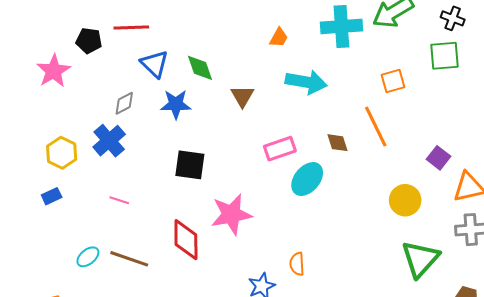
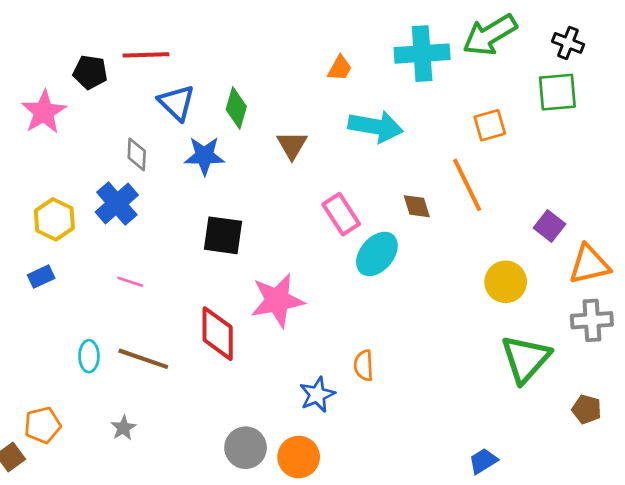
green diamond: (200, 68) -> (236, 108), turned 36
gray diamond: (124, 103) -> (137, 154), turned -60
pink rectangle: (280, 149) -> (341, 214), turned 76
cyan ellipse: (88, 257) -> (89, 356), turned -50

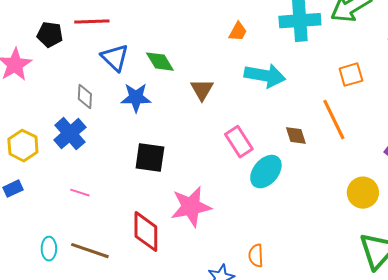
green diamond: (236, 108) -> (160, 62), turned -48

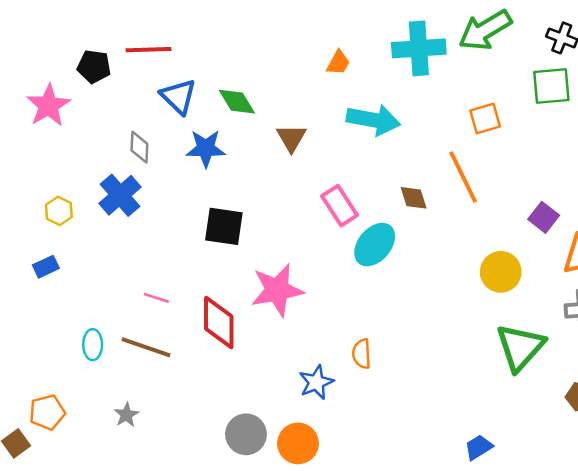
yellow hexagon: (23, 146) -> (59, 211), size x0.7
pink line: (80, 193) -> (156, 298), moved

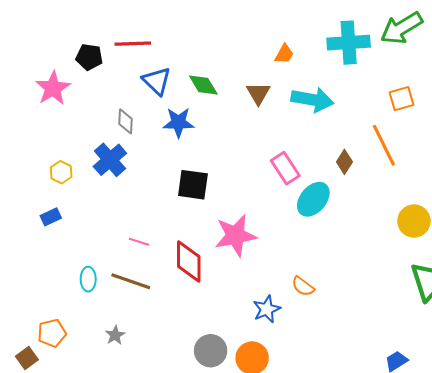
brown triangle: (291, 138) -> (258, 93), moved
brown diamond: (414, 198) -> (344, 162), turned 50
orange semicircle: (362, 354) -> (303, 286), turned -50

